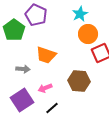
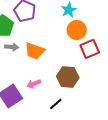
gray arrow: (23, 69) -> (12, 47), moved
black line: (52, 108) -> (56, 104), moved

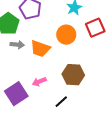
orange circle: (77, 30) -> (66, 35), moved
red square: (90, 49) -> (95, 28), moved

